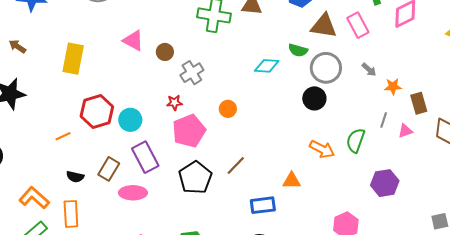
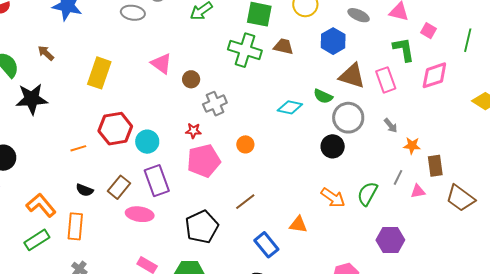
black pentagon: (195, 178) -> (202, 227), moved
blue rectangle: (263, 205) -> (266, 245), turned 50

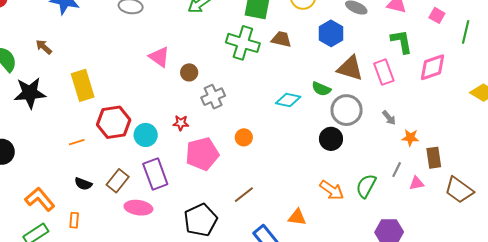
pink square: (428, 31) -> (437, 15), moved
yellow rectangle: (99, 73) -> (83, 85), moved, turned -36
red star: (193, 131) -> (181, 123), moved
orange rectangle: (75, 226) -> (74, 220), size x0.6

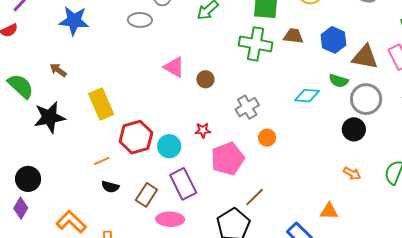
blue hexagon: (331, 33) -> (333, 40), moved
gray cross: (213, 97) -> (247, 107), moved
black semicircle: (83, 184) -> (110, 187), moved
orange arrow: (332, 190) -> (352, 173), moved, size x0.7
brown line: (244, 195) -> (255, 197), moved

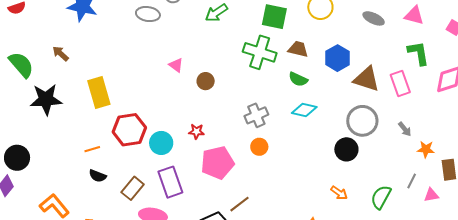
pink triangle: (174, 67) -> (176, 65), size x0.7
green semicircle: (339, 81) -> (298, 79), moved
gray cross: (247, 107) -> (256, 115), moved

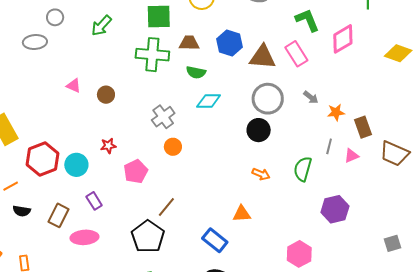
pink pentagon: (218, 163) -> (136, 172), size x0.7
purple rectangle: (170, 182) -> (94, 201), size x0.6

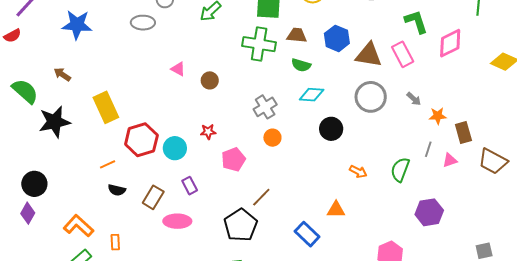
black circle: (259, 130) -> (331, 129), moved

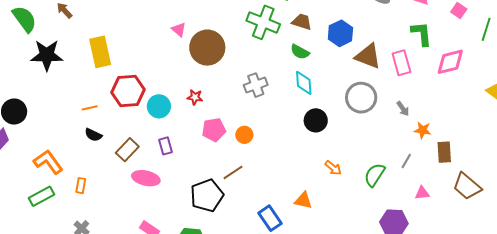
brown circle: (210, 80) -> (207, 48), size x2.0
cyan diamond: (312, 95) -> (304, 83), turned 70
orange circle: (272, 138) -> (244, 135), moved
pink triangle: (450, 160) -> (422, 193), moved

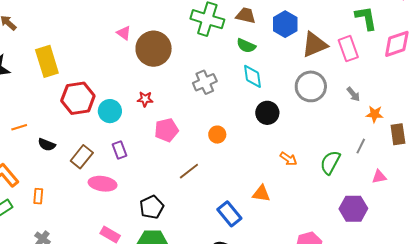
brown triangle: (368, 56) -> (314, 45), turned -40
orange line: (90, 108) -> (19, 127), moved
orange circle: (244, 135) -> (217, 135), moved
black pentagon: (207, 195) -> (152, 207), moved, size x0.7

